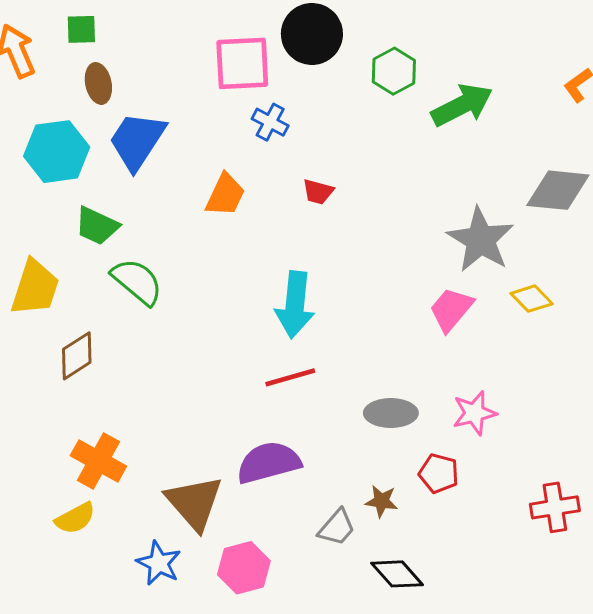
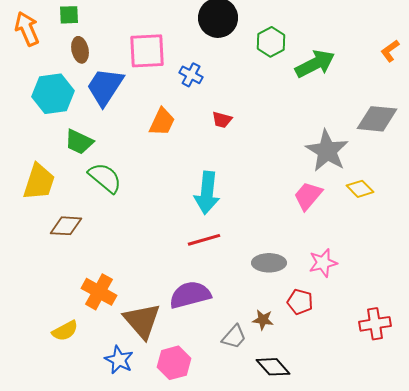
pink square: (242, 63) -> (147, 51), moved
brown diamond: (77, 356) -> (66, 226), turned 36
orange cross: (98, 461) -> (99, 292), moved

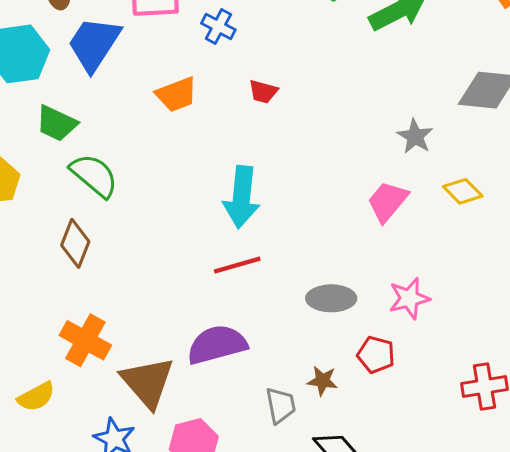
orange trapezoid: (162, 122) -> (176, 94), turned 44
gray star: (327, 151) -> (415, 136), size x0.6
brown diamond: (66, 226) -> (75, 243), moved, turned -72
gray trapezoid: (234, 337) -> (281, 405), turned -52

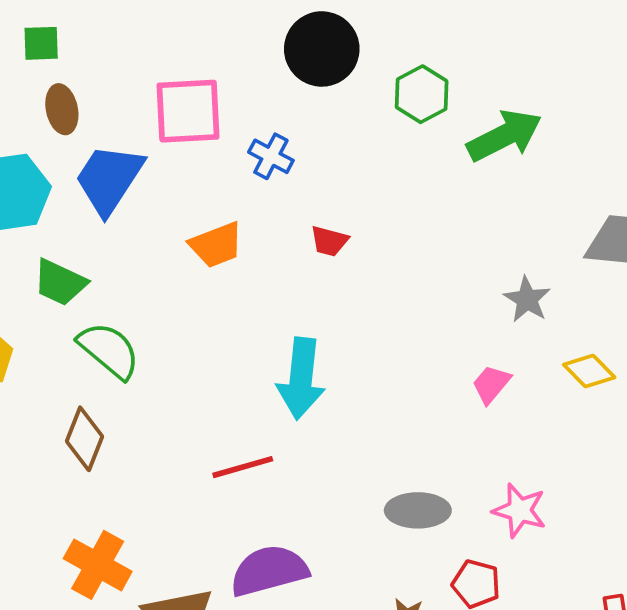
pink trapezoid: (388, 201) -> (491, 384), size x0.7
red line: (237, 265) -> (243, 467), moved
pink star: (409, 298) -> (520, 510), turned 30

